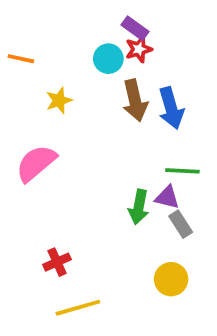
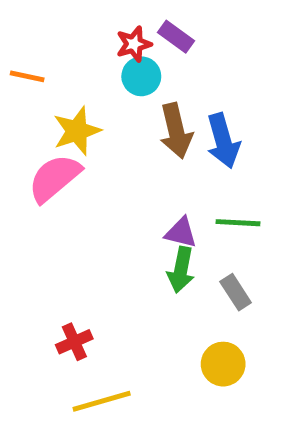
red star: (139, 49) -> (134, 44), moved
yellow star: (59, 100) -> (77, 131), size x1.4
pink semicircle: (36, 163) -> (54, 178), moved
purple triangle: (167, 197) -> (181, 233), moved

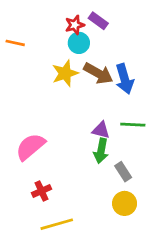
yellow star: (77, 131) -> (65, 73), moved
brown arrow: (176, 131) -> (98, 73), turned -48
pink semicircle: (54, 178) -> (30, 147), moved
gray rectangle: (236, 292) -> (123, 172), moved

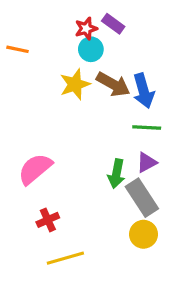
green line: (133, 125) -> (147, 127), moved
purple triangle: (101, 130) -> (147, 162), moved, turned -42
gray rectangle: (123, 172) -> (142, 198), size x1.6

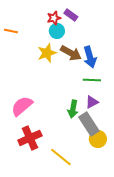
red cross: (48, 220) -> (30, 138), size x1.6
yellow circle: (143, 234) -> (98, 139), moved
yellow line: (65, 258) -> (61, 157), moved, turned 55

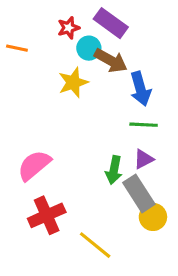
purple rectangle: (71, 15) -> (111, 23), size x1.5
red star: (54, 18) -> (69, 28), moved
brown arrow: (71, 53) -> (111, 61), moved

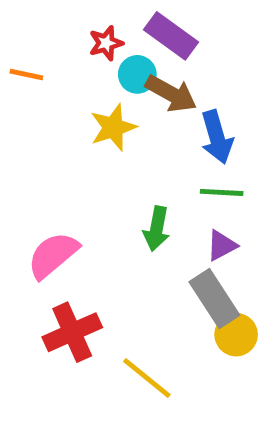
green arrow: (114, 170) -> (157, 229), moved

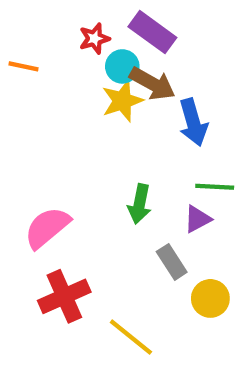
yellow star: (113, 127) -> (122, 101), moved
green line: (222, 192) -> (215, 187), moved
gray rectangle: (214, 298) -> (172, 262), moved, size x0.7

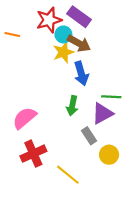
red star: (94, 39) -> (49, 20), size x1.6
blue arrow: (193, 122) -> (81, 73), moved
purple triangle: (197, 219) -> (102, 114), size x1.5

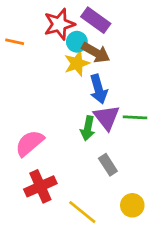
purple triangle: (102, 114) -> (107, 117), moved, turned -40
yellow circle: (109, 155) -> (132, 205), moved

